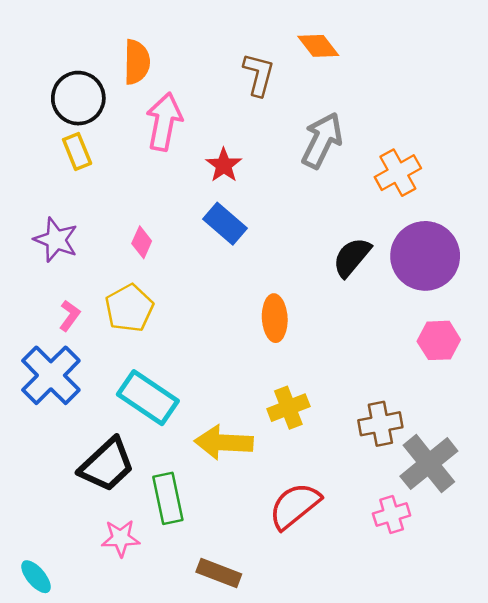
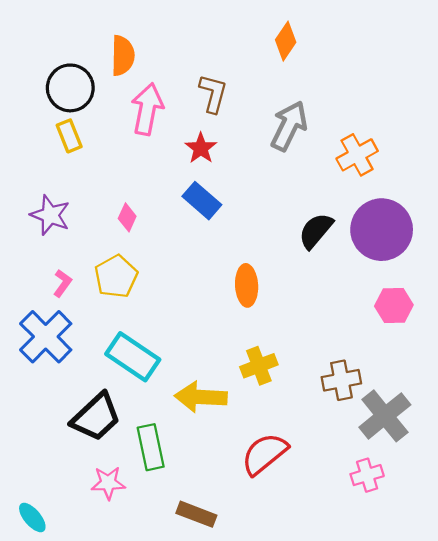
orange diamond: (318, 46) -> (286, 41), turned 72
brown L-shape: (259, 74) -> (213, 93), moved
pink cross: (392, 515) -> (367, 475), moved

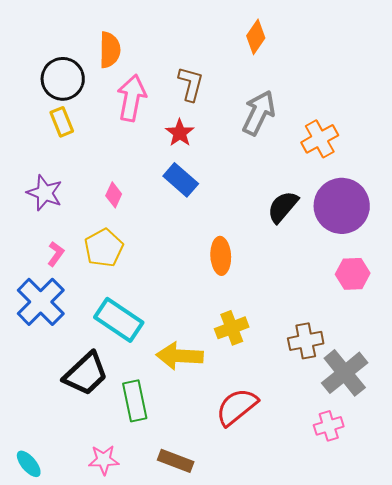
pink star: (108, 483) -> (104, 460), moved

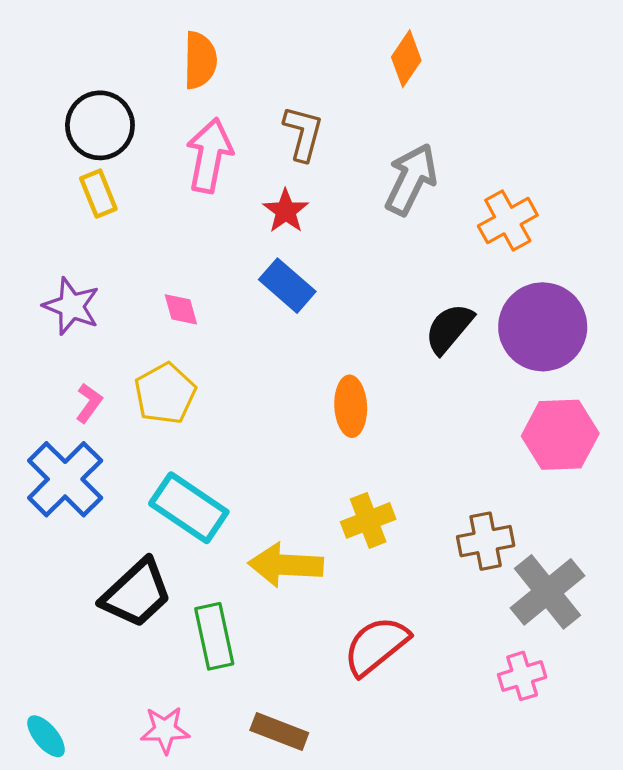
orange semicircle: (110, 50) -> (200, 60), moved
pink diamond: (114, 195) -> (181, 309), turned -40
pink hexagon: (353, 274) -> (560, 435), size x1.4

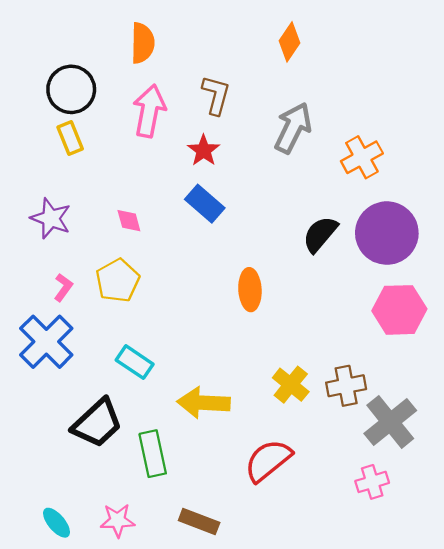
cyan rectangle: (189, 508) -> (135, 362), size x0.7
yellow cross: (368, 520) -> (291, 385), moved, turned -30
cyan ellipse: (46, 736) -> (57, 523), moved

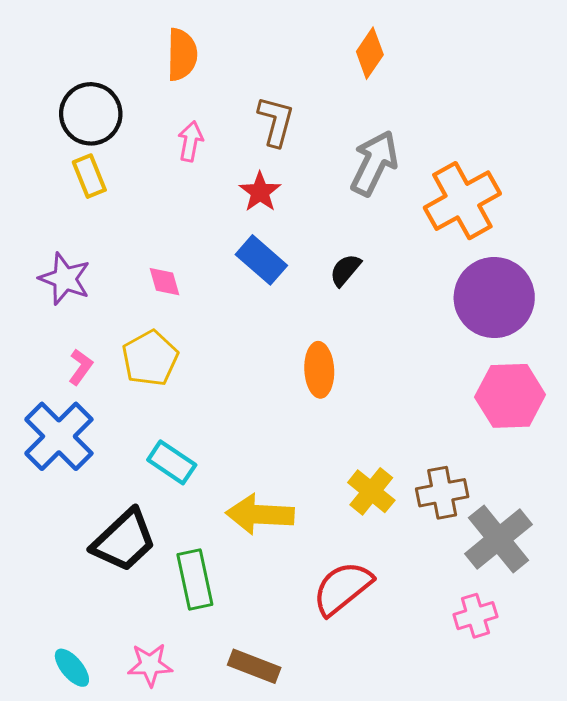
pink arrow: (149, 111) -> (191, 141), size x0.6
orange cross: (362, 157) -> (462, 201), size x1.4
black semicircle: (320, 234) -> (345, 270), moved, size x0.7

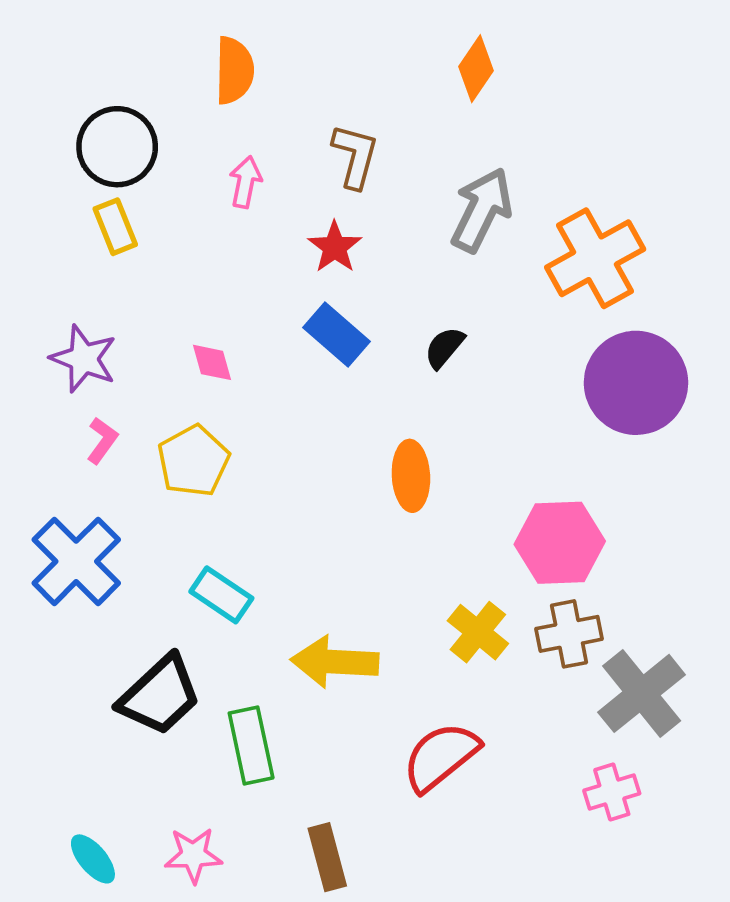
pink L-shape: (81, 367) -> (102, 441), moved
pink hexagon: (510, 396) -> (560, 543), moved
brown rectangle: (254, 666) -> (327, 857), turned 54

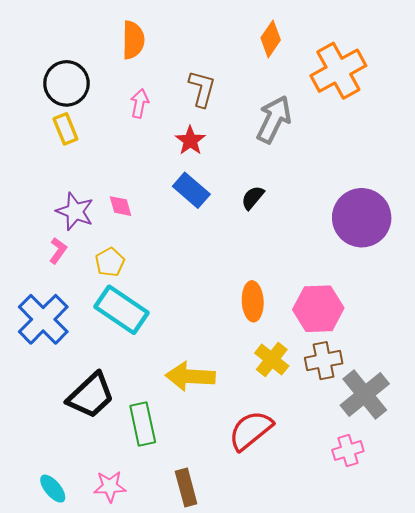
orange cross: (595, 258) -> (338, 71), moved
purple star: (84, 359) -> (75, 211), moved
yellow pentagon: (193, 461) -> (110, 262), size x0.7
orange ellipse: (411, 476) -> (253, 301), moved
cyan rectangle: (221, 595) -> (122, 310), moved, size x1.5

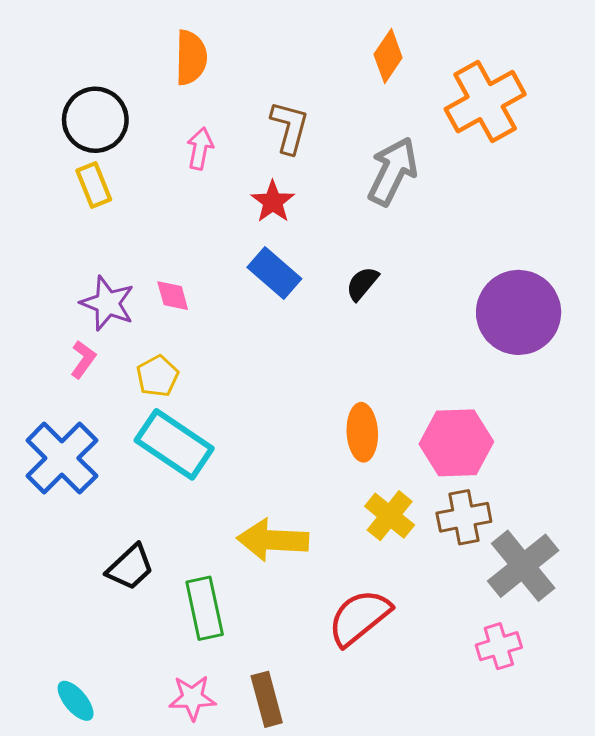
black trapezoid: (91, 395) -> (130, 567), size x0.7
pink star: (110, 486) -> (192, 698), moved

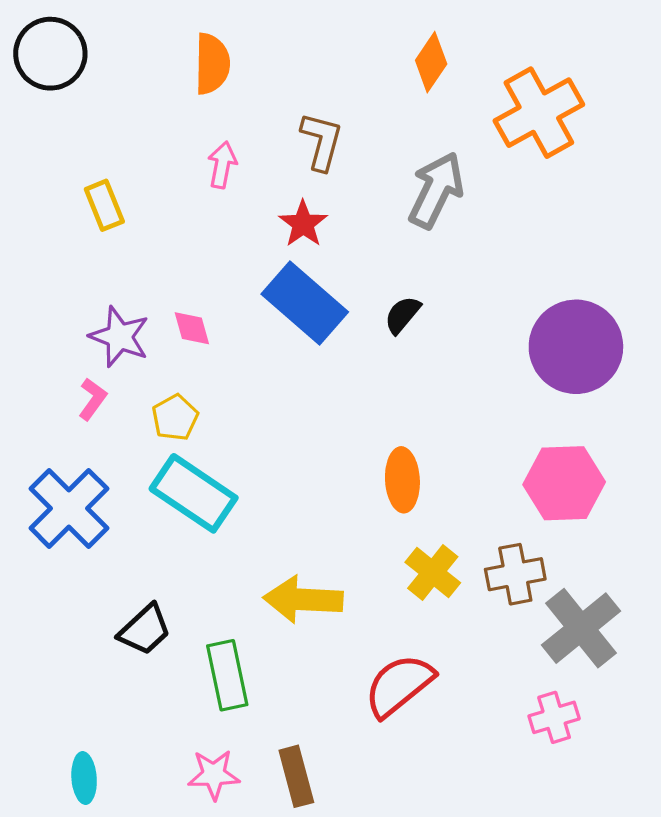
black circle: (95, 120) -> (50, 54), moved
blue rectangle: (274, 273) -> (305, 303), size x1.4
pink hexagon: (456, 443) -> (564, 483), moved
cyan ellipse: (76, 701) -> (84, 778), turned 36

